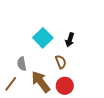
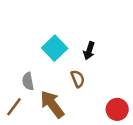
red circle: (65, 86) -> (117, 109), moved

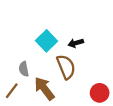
black arrow: (89, 51) -> (76, 43), turned 56
brown semicircle: (78, 79) -> (66, 67), size x1.6

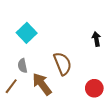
cyan square: (46, 41) -> (27, 33), moved
black arrow: (76, 43) -> (96, 39), moved, turned 96

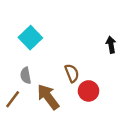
brown semicircle: (62, 64) -> (72, 73), size x0.7
red circle: (94, 88) -> (88, 91), moved

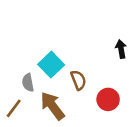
cyan square: (30, 38) -> (51, 65), moved
red circle: (88, 91) -> (108, 99), moved

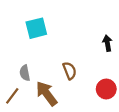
cyan square: (51, 65) -> (36, 28), moved, turned 30
red circle: (108, 99) -> (106, 89), moved

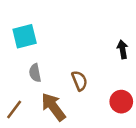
cyan square: (36, 28) -> (25, 36), moved
gray semicircle: (25, 73) -> (35, 73), moved

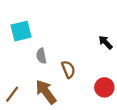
black arrow: (123, 49) -> (105, 42), turned -35
gray semicircle: (35, 73) -> (41, 56), moved

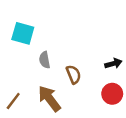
cyan square: (21, 31) -> (23, 33), turned 30
black arrow: (105, 42) -> (113, 64), moved, turned 119

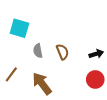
brown semicircle: (74, 74) -> (62, 52), moved
brown line: (13, 101) -> (11, 74), moved

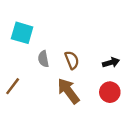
brown arrow: (42, 84) -> (68, 91), moved

